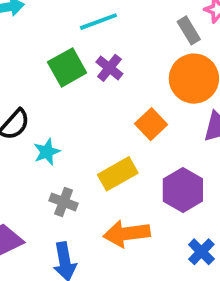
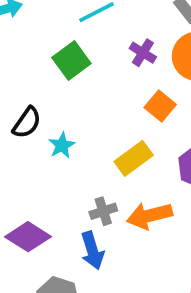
purple cross: (109, 68) -> (143, 53), moved
gray cross: (64, 202) -> (103, 211), moved, turned -32

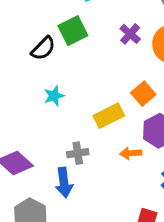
orange square: (160, 106) -> (143, 94), moved
black semicircle: (27, 123) -> (43, 48), moved
orange arrow: (149, 216) -> (131, 153), moved, size x0.6

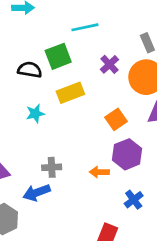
black semicircle: (43, 48) -> (30, 70), turned -130
yellow rectangle: (109, 116) -> (70, 93), moved
blue arrow: (64, 183) -> (37, 193), turned 72

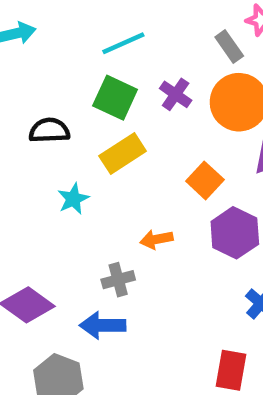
green square: (58, 56) -> (115, 98), moved, turned -32
orange arrow: (99, 172) -> (156, 239), moved
blue arrow: (37, 193) -> (103, 325), turned 32

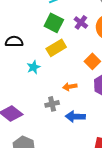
black semicircle: (49, 130) -> (14, 42), moved
blue arrow: (103, 325) -> (75, 117), moved

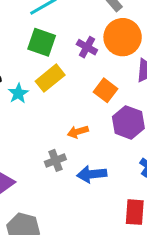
purple cross: (81, 22) -> (87, 47), moved
cyan star: (34, 67) -> (18, 93), moved

